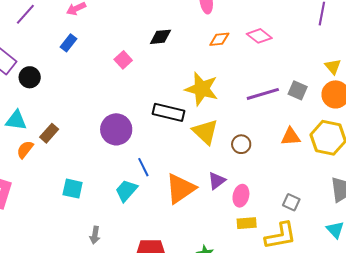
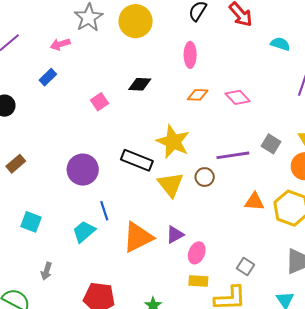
gray square: (298, 90) -> (271, 144), moved
brown circle: (241, 144) -> (205, 177), moved

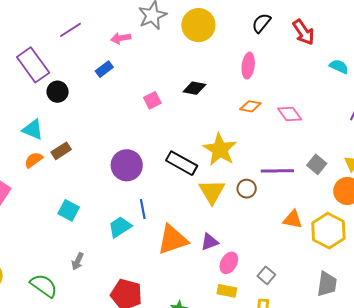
gray square: (246, 267) -> (266, 275), moved

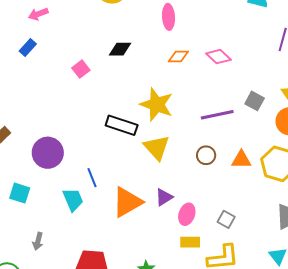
purple circle: (127, 165) -> (48, 153), moved
brown circle: (247, 189) -> (206, 155), moved
cyan trapezoid: (120, 227) -> (73, 200), turned 110

